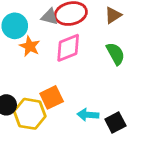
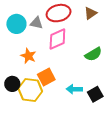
gray triangle: (50, 17) -> (36, 23), moved
orange star: (30, 46) -> (28, 56), moved
green semicircle: (116, 54) -> (93, 54), moved, turned 90

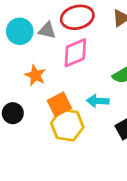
cyan arrow: (74, 89) -> (98, 101), moved
yellow hexagon: (30, 90) -> (67, 125), moved

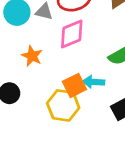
orange square: (59, 104) -> (75, 85), moved

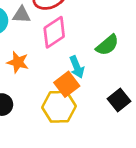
cyan arrow: (94, 82) -> (77, 67), moved, turned -105

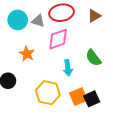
green semicircle: (107, 45) -> (93, 58), turned 78
orange square: (67, 84) -> (78, 97), moved

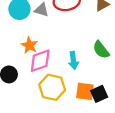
pink diamond: (58, 39) -> (40, 61), moved
orange square: (78, 97) -> (85, 91), turned 30

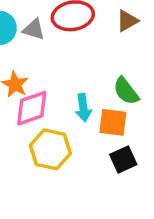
orange square: (85, 91) -> (113, 122), moved

